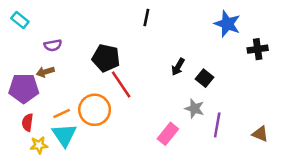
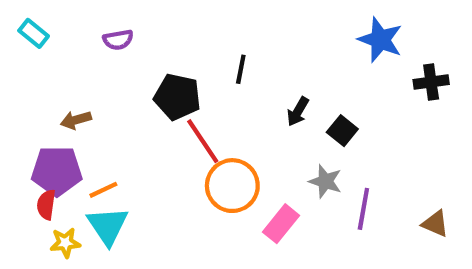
black line: (146, 17) -> (241, 69), moved
purple semicircle: (53, 45) -> (118, 40), moved
purple pentagon: (24, 88) -> (57, 171), moved
orange circle: (95, 110) -> (232, 186), moved

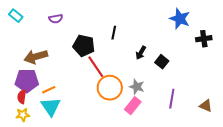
brown arrow: (76, 120) -> (36, 57), size x1.6
gray star: (325, 181) -> (137, 87), moved
yellow star: (65, 243) -> (23, 115), moved

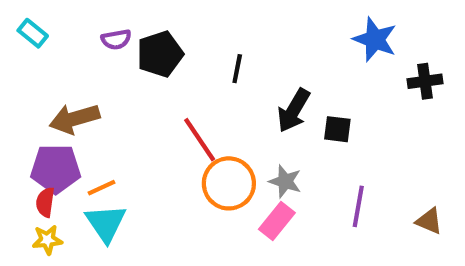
black pentagon: (84, 46) -> (160, 54), moved, turned -30
black arrow: (141, 53) -> (294, 110), size x1.5
black square: (162, 62) -> (337, 129), turned -32

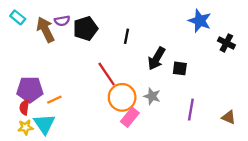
black cross: (425, 81) -> (226, 43), turned 35
brown arrow: (74, 119) -> (45, 30), moved, turned 80
pink rectangle: (277, 221) -> (130, 117), moved
cyan triangle: (106, 223) -> (44, 124), moved

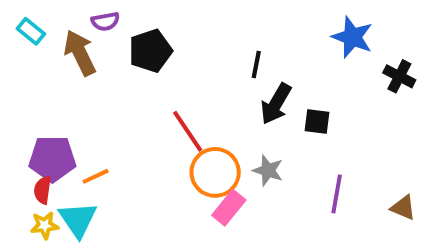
purple semicircle: (62, 21) -> (105, 21), moved
black line: (127, 36) -> (256, 65), moved

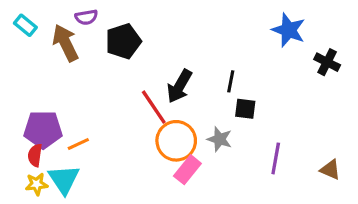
black line: (256, 65) -> (231, 81), moved
black arrow: (276, 104) -> (179, 86), moved
black square: (317, 121) -> (245, 109), moved

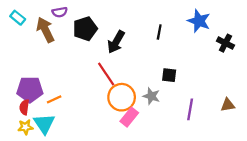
black line: (231, 81) -> (159, 32), moved
black arrow: (179, 86) -> (116, 42), moved
brown triangle: (330, 170) -> (228, 105), moved, turned -32

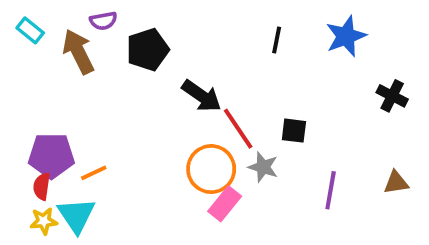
blue star: (199, 21) -> (346, 36), turned 30
black line: (159, 32) -> (277, 40), moved
black arrow: (116, 42) -> (202, 96), moved, turned -85
black cross: (225, 43) -> (392, 96), moved
red line: (106, 74) -> (238, 129), moved

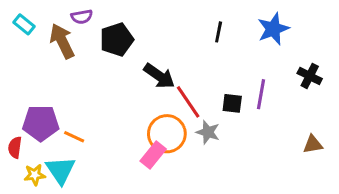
orange line: (94, 173) -> (74, 137), turned 50
red semicircle: (42, 186) -> (15, 147), moved
purple line: (331, 190) -> (261, 94), moved
pink rectangle: (225, 204) -> (153, 155), moved

